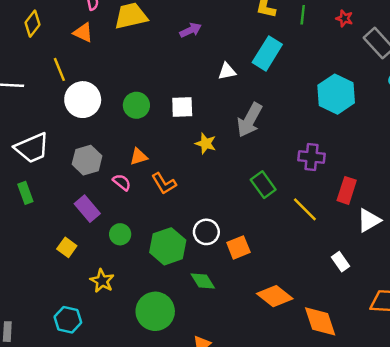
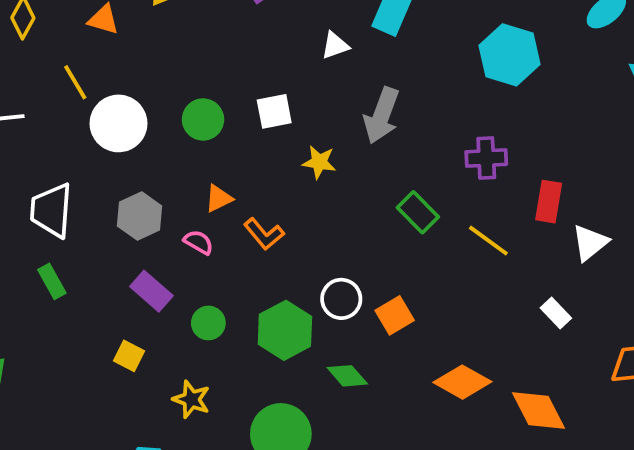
white trapezoid: (32, 148) -> (51, 210), turned 126

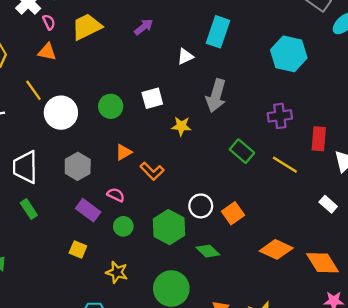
pink semicircle: (199, 242) -> (116, 195), moved

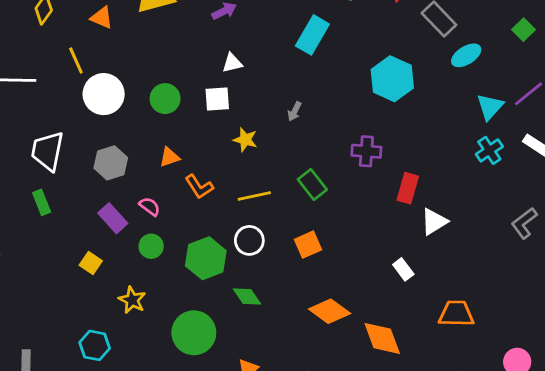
white triangle: (185, 56) -> (232, 63), moved
gray arrow: (216, 96) -> (294, 111), size x0.5
yellow line: (285, 165) -> (254, 196), moved, turned -55
orange square: (233, 213) -> (308, 245), moved

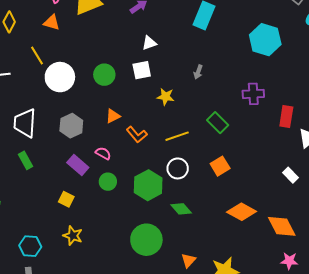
yellow star: (132, 300) -> (73, 236), moved
cyan hexagon: (95, 345) -> (30, 246), moved

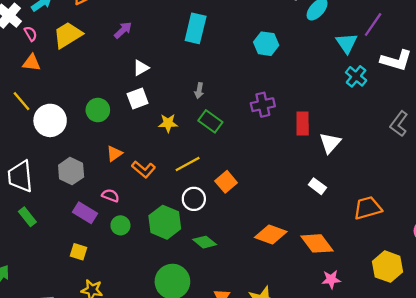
cyan hexagon: (265, 40) -> (266, 44), size x0.7
green rectangle: (218, 123) -> (210, 121), moved
orange square: (220, 166) -> (226, 182), moved

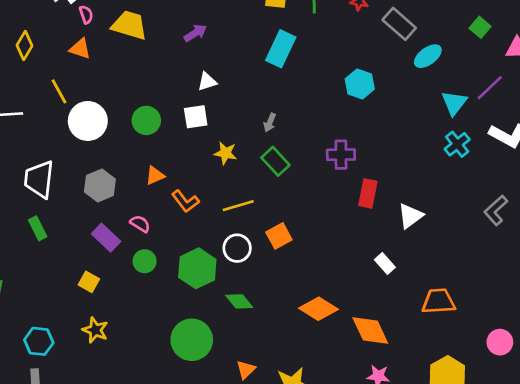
yellow trapezoid: (68, 35) -> (129, 25), turned 36
red rectangle: (303, 123) -> (368, 193), moved

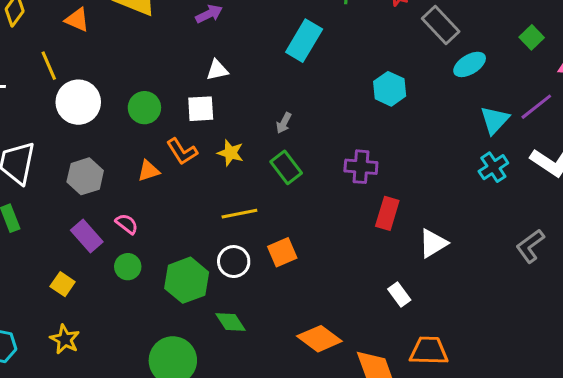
orange L-shape: (185, 201) -> (182, 151), moved
orange trapezoid: (439, 301) -> (429, 351), moved

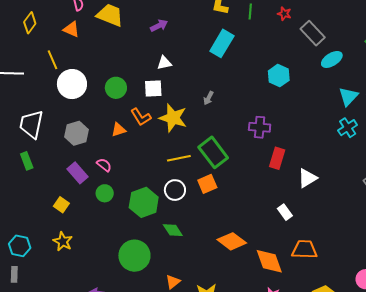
yellow star: (230, 153) -> (173, 118), size x1.6
green rectangle: (286, 167) -> (213, 152), moved, size x1.4

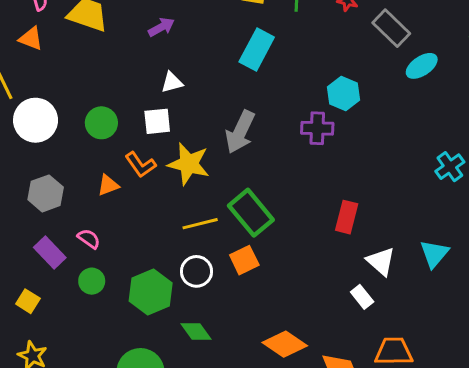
cyan triangle: (348, 96) -> (434, 254), moved
gray arrow: (208, 98) -> (240, 132), size x2.0
purple cross: (260, 127) -> (317, 128), moved
white triangle: (307, 178) -> (381, 261), moved, turned -45

